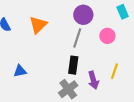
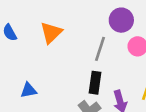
purple circle: (83, 15) -> (121, 20), moved

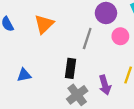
black rectangle: (95, 83) -> (71, 68), moved

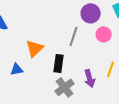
orange triangle: (44, 24) -> (35, 48), moved

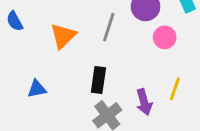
gray line: (74, 36) -> (109, 27), moved
orange triangle: (35, 48) -> (63, 36), moved

